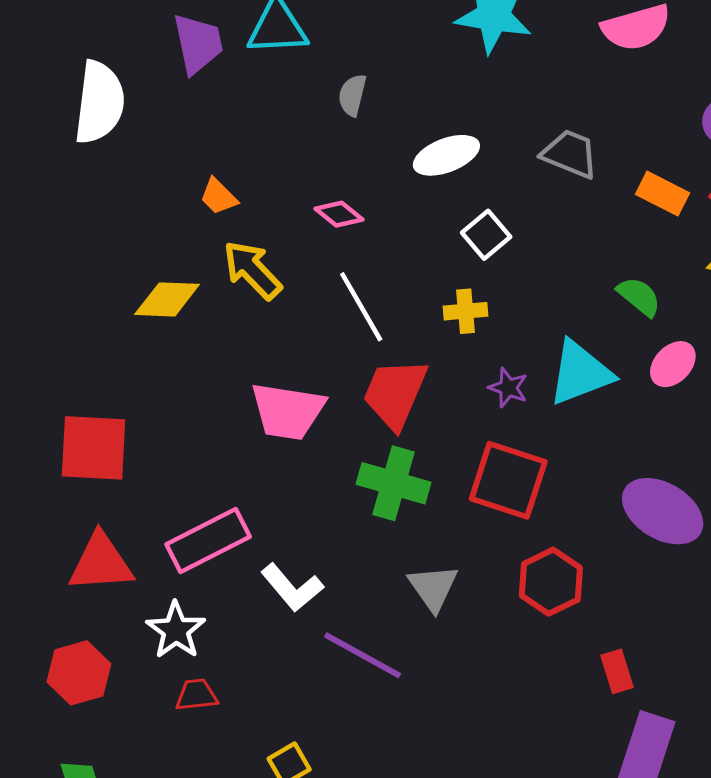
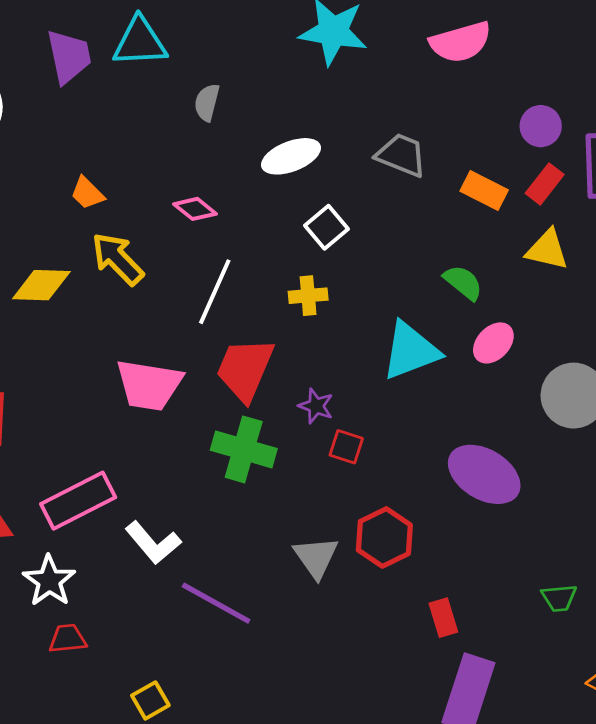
white line: (361, 307) -> (215, 292), turned 54
purple star: (508, 388) -> (316, 406), moved
red square: (508, 480) -> (346, 447), size x0.5
gray triangle: (433, 588) -> (316, 557), moved

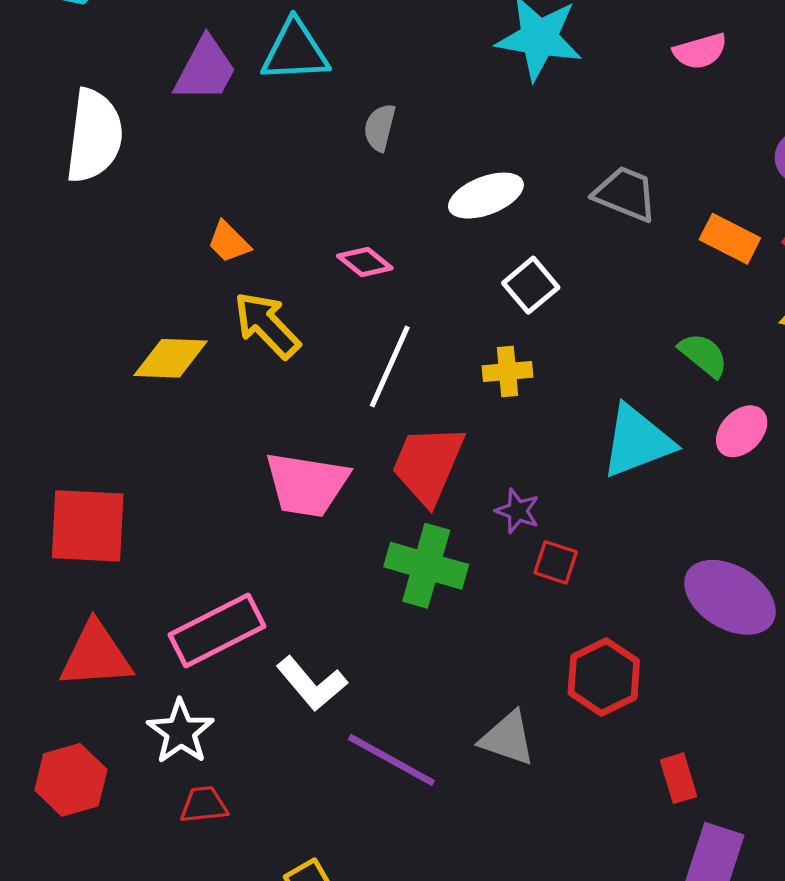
pink semicircle: (461, 42) -> (700, 51), size x0.7
purple trapezoid: (69, 56) -> (205, 69), turned 40
gray triangle: (316, 557) -> (508, 738), moved, turned -36

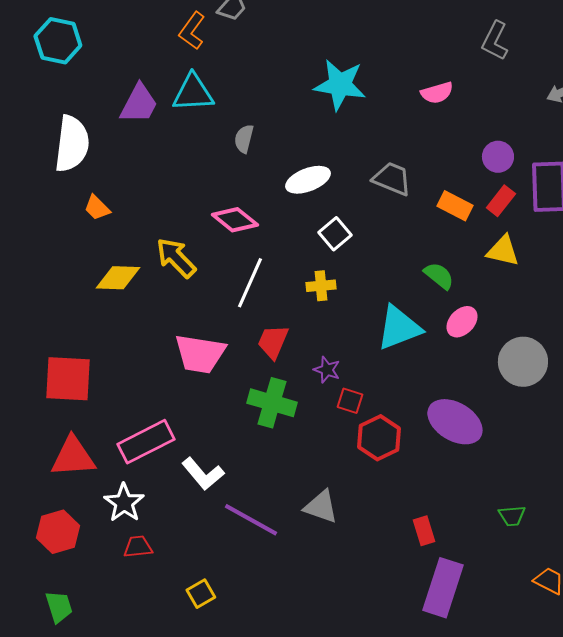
orange trapezoid: (229, 242) -> (97, 208), moved
pink diamond: (365, 262) -> (235, 220), size x1.4
red trapezoid: (428, 464) -> (273, 342), size x0.7
red hexagon: (604, 677) -> (379, 438), moved

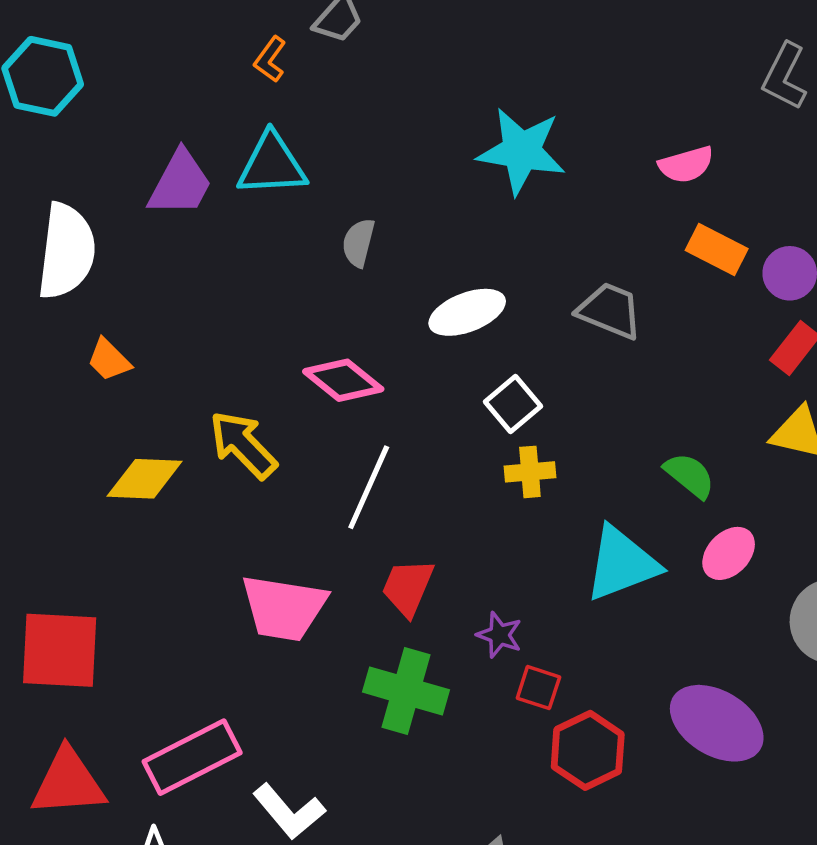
orange L-shape: (192, 31) -> (270, 59), size x0.7
orange rectangle: (455, 206) -> (717, 250), moved
yellow cross: (321, 286) -> (530, 472), moved

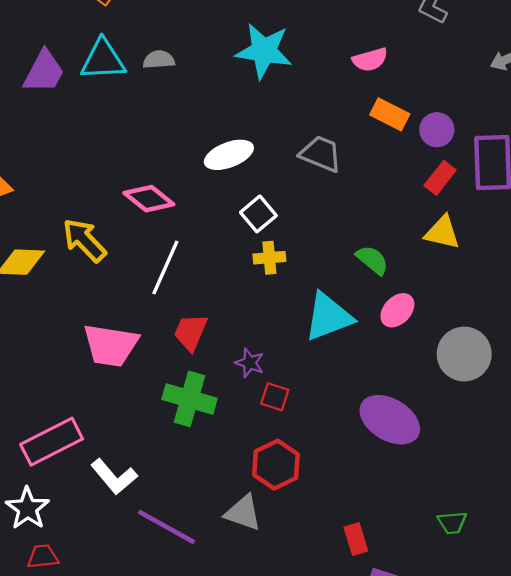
gray semicircle: (358, 243) -> (159, 60), moved, turned 72
red hexagon: (588, 750) -> (276, 465), moved

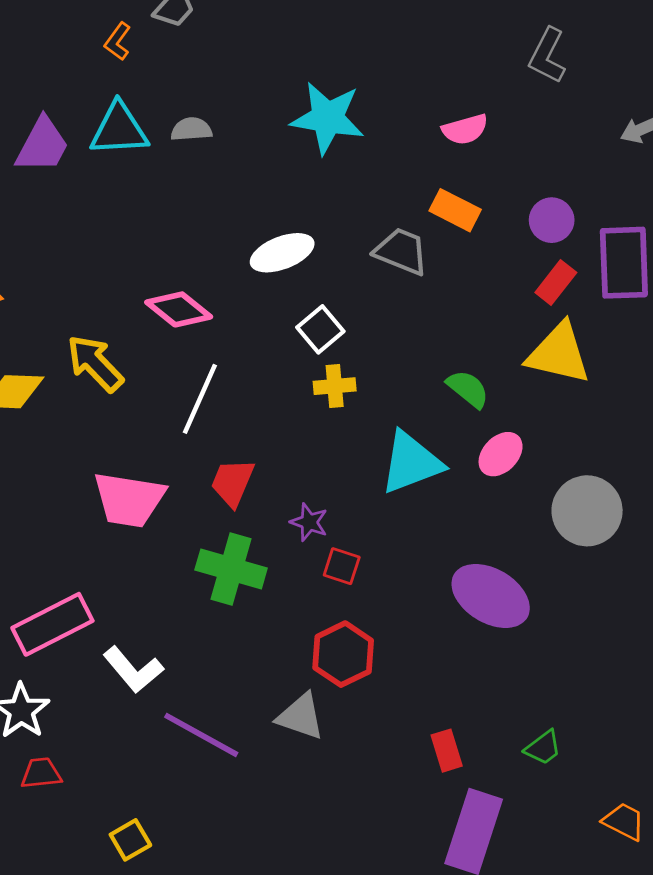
orange rectangle: (390, 114) -> (455, 210), moved
yellow triangle: (442, 233) -> (559, 353), size x1.4
green trapezoid: (452, 523) -> (543, 748), moved, turned -32

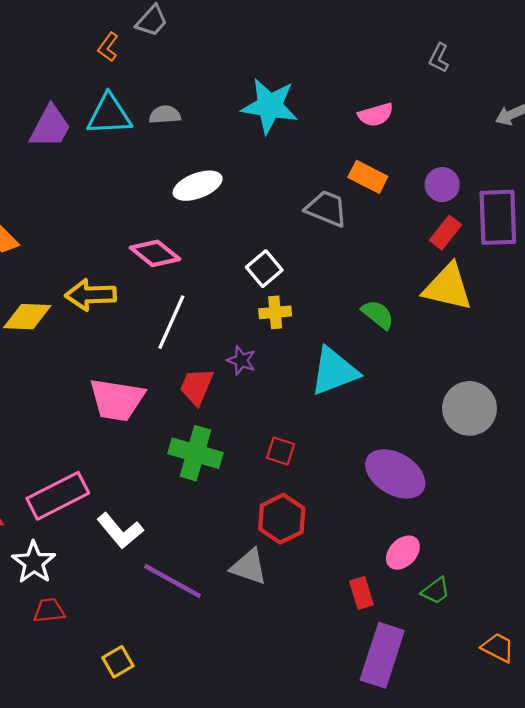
gray L-shape: (547, 56) -> (439, 58), size x0.7
white ellipse: (282, 253) -> (198, 186), moved
yellow arrow: (95, 363) -> (91, 295), turned -48
pink ellipse: (501, 454) -> (403, 553), moved
purple star: (309, 522) -> (241, 360), moved

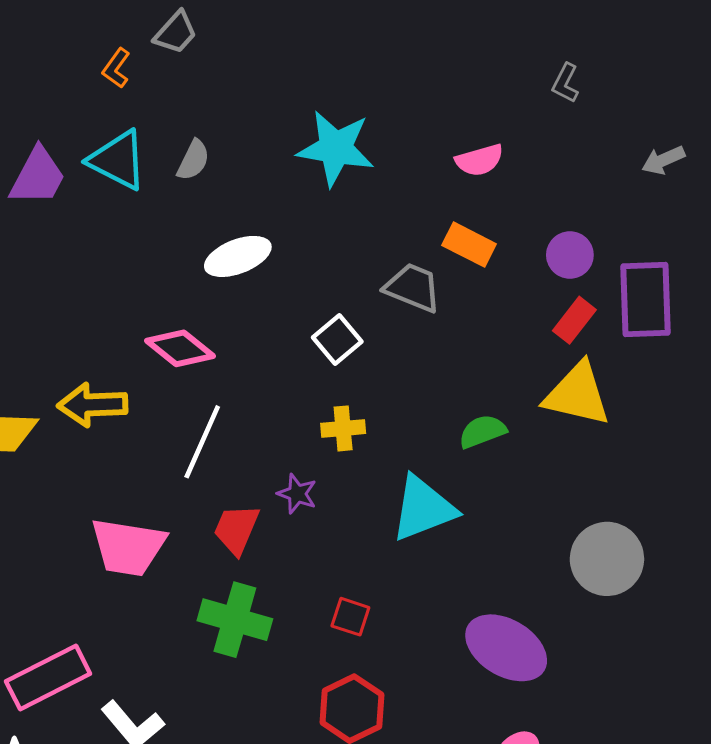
cyan triangle: (109, 115) -> (118, 160), turned 30
gray semicircle: (165, 115) -> (193, 160), turned 120
white square: (264, 269) -> (337, 339), moved
green semicircle: (378, 315) -> (482, 431), turned -60

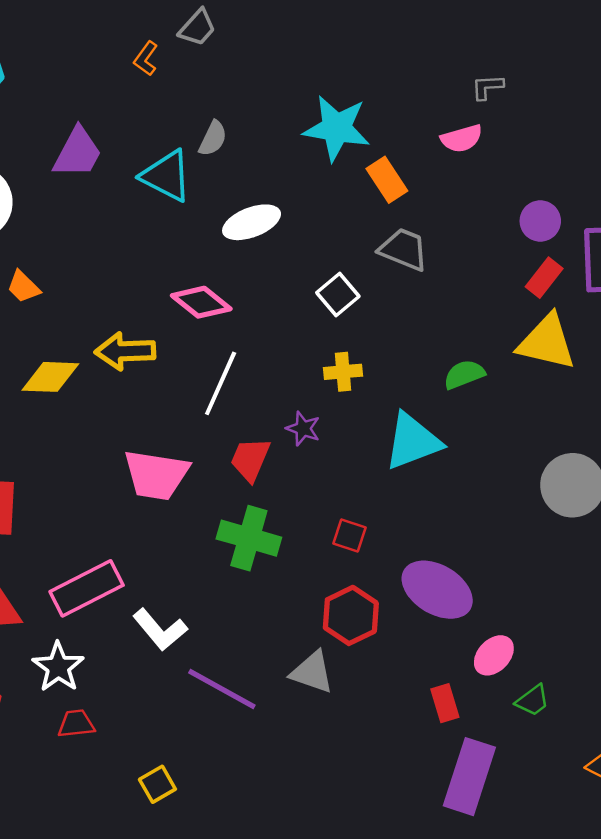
gray L-shape: (565, 83) -> (487, 87), moved, turned 60
cyan triangle: (118, 160) -> (166, 176), moved
orange rectangle: (469, 245) -> (387, 180), moved, turned 30
purple ellipse: (506, 648) -> (437, 590), moved

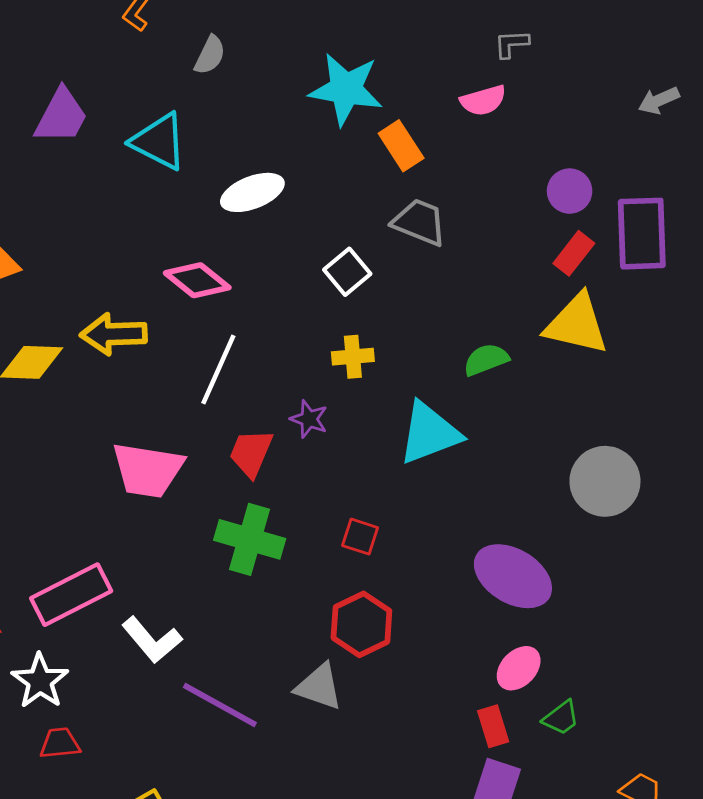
gray semicircle: (213, 138) -> (210, 55), moved
purple ellipse: (437, 590) -> (513, 576), moved
red rectangle: (445, 703) -> (493, 726), moved

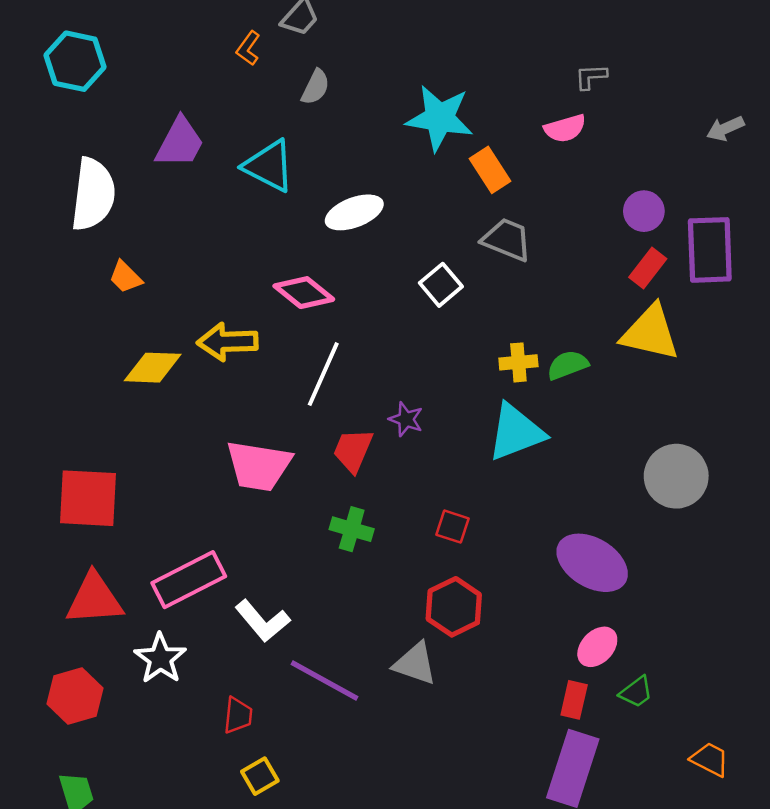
yellow cross: (353, 357) -> (518, 362), moved
green cross: (250, 539) -> (352, 529), size x0.7
red rectangle: (493, 726) -> (574, 700), turned 30
red trapezoid: (60, 743) -> (238, 715), moved, turned 102

